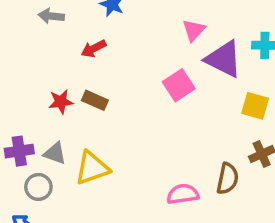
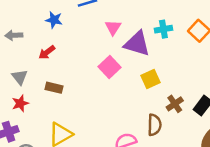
red star: (61, 102) -> (20, 103), moved
yellow square: (255, 106) -> (150, 79), moved, turned -30
gray triangle: (55, 153) -> (20, 77), moved, turned 42

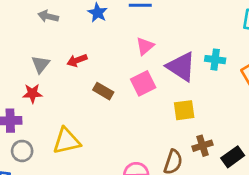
pink triangle: (113, 28) -> (145, 46), moved
red arrow: (47, 52) -> (77, 60), moved
brown rectangle: (54, 88) -> (103, 91), moved

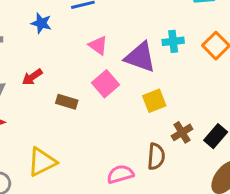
pink triangle: (145, 46) -> (98, 45), turned -30

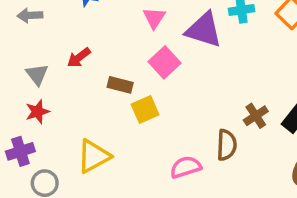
pink triangle: (98, 45) -> (154, 18), turned 30
yellow square: (154, 101) -> (145, 110), moved

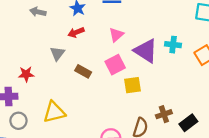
red arrow: (79, 58) -> (76, 32), moved
gray triangle: (37, 74) -> (57, 53), moved
yellow square: (145, 110) -> (133, 85), moved

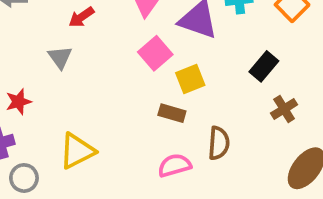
brown rectangle: (83, 71) -> (172, 113), moved
brown cross: (164, 114) -> (284, 109), moved
black rectangle: (188, 123) -> (264, 66), moved

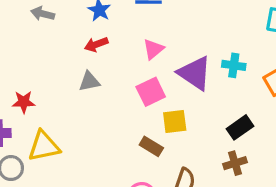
gray triangle: (60, 57) -> (89, 81), moved, turned 40
brown cross: (284, 109) -> (235, 163), moved
yellow triangle: (77, 151) -> (44, 146), moved

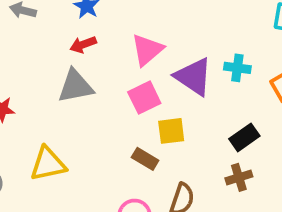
pink triangle: (153, 49) -> (147, 50), size x1.4
gray triangle: (89, 81) -> (75, 86), size x1.5
yellow triangle: (44, 146) -> (48, 164), moved

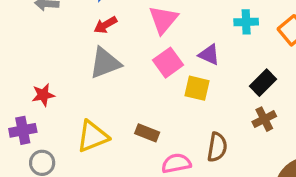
purple triangle: (194, 77) -> (209, 55), moved, size x0.6
yellow square: (171, 131) -> (197, 88), turned 30
brown rectangle: (145, 159) -> (147, 133), moved

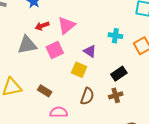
red arrow: (105, 25) -> (42, 26), moved
pink square: (168, 63) -> (55, 50), moved
brown semicircle: (217, 147) -> (87, 96), moved

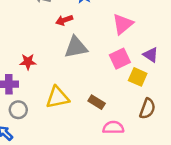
red arrow: (42, 26) -> (64, 20), moved
pink square: (55, 50) -> (120, 59), moved

